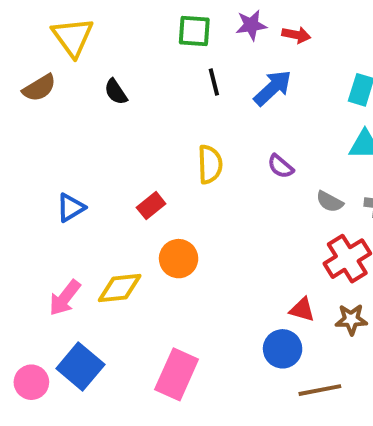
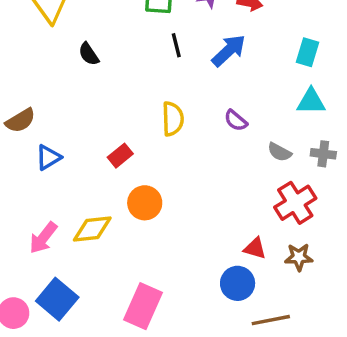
brown semicircle: (39, 88) -> (20, 121), moved

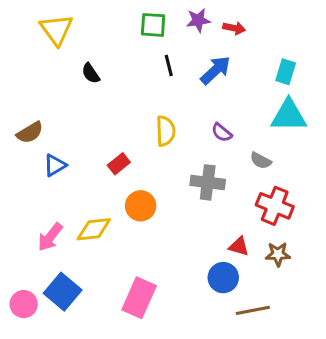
cyan triangle: (311, 101) -> (289, 115), size x1.4
gray cross: (323, 154) -> (208, 182), moved, size x1.5
red cross: (295, 203) -> (275, 206), turned -36

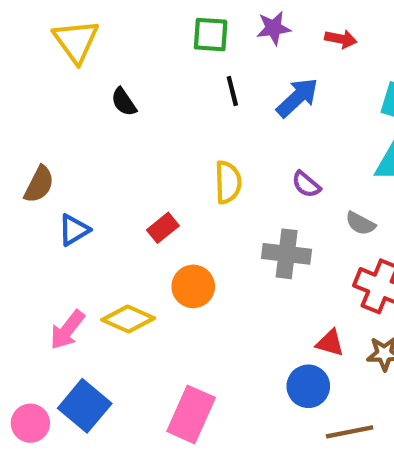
red arrow: (234, 28) -> (341, 39), moved
brown semicircle: (30, 133) -> (39, 184), turned -32
yellow diamond: (94, 229) -> (128, 319), turned 30

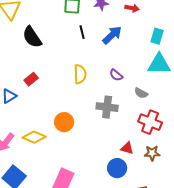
black semicircle: (124, 102) -> (32, 37), size x1.6
red rectangle: (163, 228) -> (31, 79), moved

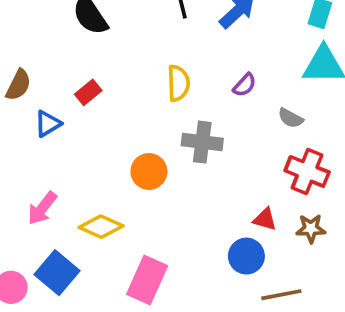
purple semicircle: (116, 75) -> (245, 85), turned -88
gray cross: (107, 107) -> (202, 142), moved
yellow diamond: (34, 137) -> (101, 227), moved

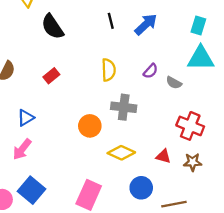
gray semicircle: (291, 118) -> (174, 83), moved
blue triangle: (48, 124) -> (26, 118), moved
yellow diamond: (101, 227) -> (121, 153), moved
blue circle: (246, 256) -> (141, 188), moved

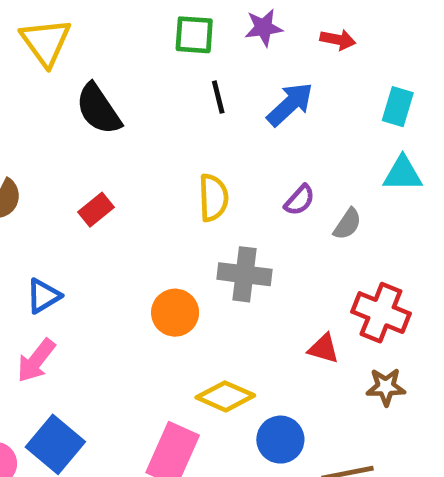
cyan triangle: (201, 58) -> (403, 174), size x0.7
gray semicircle: (174, 83) -> (347, 224), turned -84
yellow diamond: (121, 153) -> (225, 396), moved
red triangle: (163, 156) -> (324, 349), moved

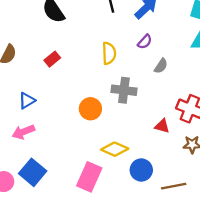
purple semicircle: (300, 200) -> (145, 42), moved
gray semicircle: (347, 224) -> (161, 66), moved
pink arrow: (36, 361) -> (23, 132), turned 30

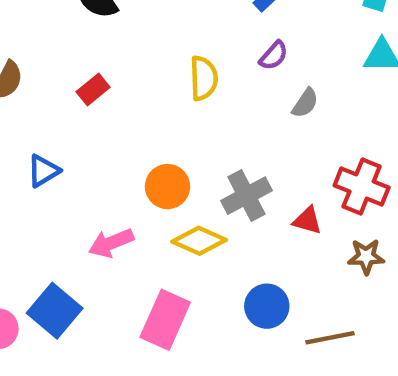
gray cross: (124, 90) -> (246, 196), moved, turned -35
pink arrow: (23, 132) -> (111, 243), moved
yellow diamond: (115, 149) -> (199, 241), moved

